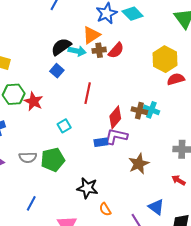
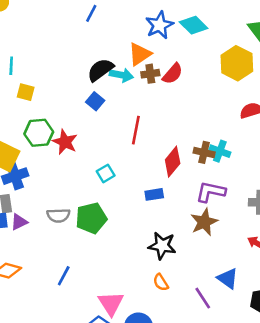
yellow hexagon: (165, 59) -> (237, 63), moved
purple L-shape: (116, 136) -> (211, 192), moved
black star: (87, 188) -> (162, 246), moved

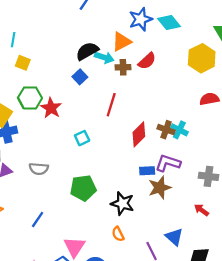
brown cross: (150, 74) -> (123, 67), moved
blue rectangle: (154, 194) -> (147, 171), moved
green pentagon: (91, 218) -> (83, 188), moved

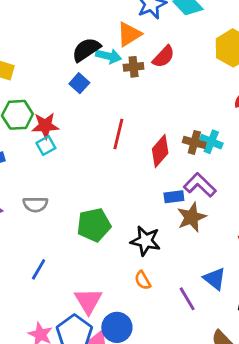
red line: (111, 105) -> (118, 134), moved
red star: (51, 108) -> (45, 126), turned -30
cyan square: (82, 138) -> (46, 145), moved
purple L-shape: (168, 163) -> (200, 185), turned 30

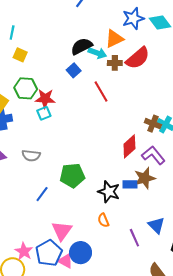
red semicircle: (164, 57) -> (138, 58), size x1.4
red line: (118, 134) -> (101, 91), moved, turned -50
red diamond: (160, 151) -> (129, 146), moved
blue rectangle: (174, 197) -> (130, 184), moved
blue line: (39, 269) -> (42, 194), moved

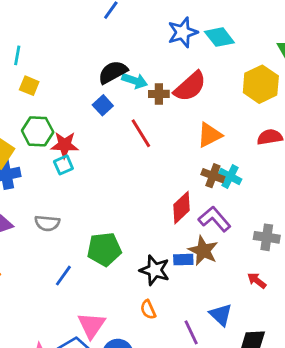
orange triangle: (114, 39) -> (210, 135), moved
brown star: (145, 178) -> (203, 251), turned -30

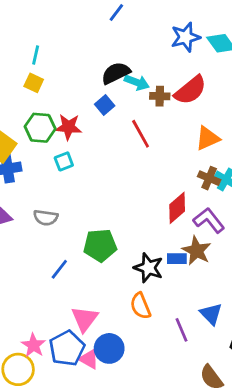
cyan line: (17, 55) -> (36, 55), moved
red star: (65, 145) -> (68, 127), moved
orange semicircle: (148, 310) -> (140, 306), size x1.4

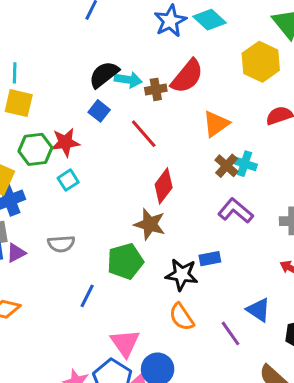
yellow square: (34, 83) -> (19, 103), size x1.4
brown cross: (209, 178) -> (226, 166), turned 30
red diamond: (177, 208) -> (164, 186), moved
brown star: (197, 251) -> (150, 224), moved

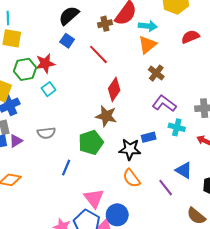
cyan arrow: (128, 80) -> (148, 26), moved
cyan cross: (245, 164) -> (177, 127), moved

